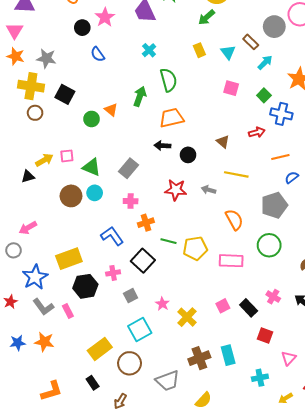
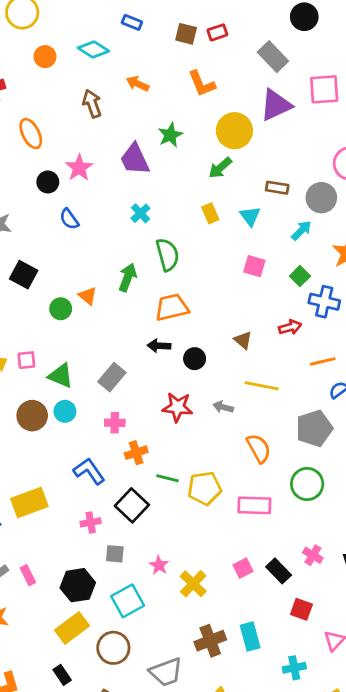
gray circle: (274, 27) -> (321, 198), moved
brown rectangle: (251, 42) -> (277, 188), moved, turned -35
black hexagon: (85, 286) -> (78, 585), moved
gray square: (131, 296) -> (115, 554), turned 32

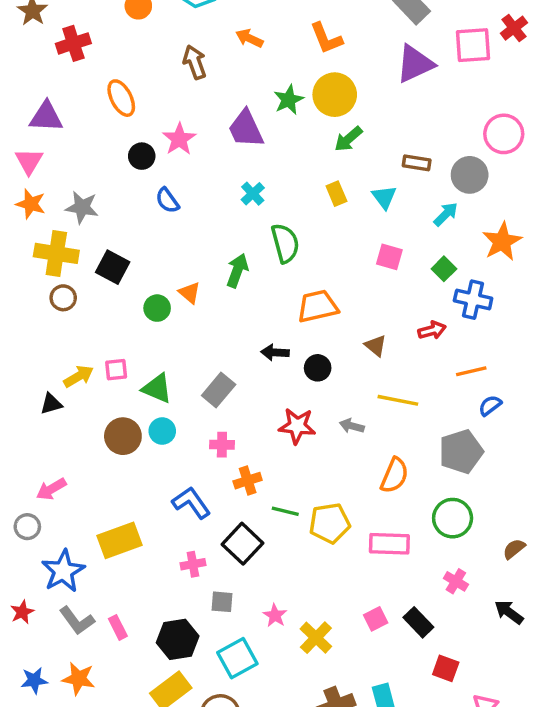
yellow circle: (234, 131) -> (335, 95), moved
orange trapezoid: (172, 307) -> (318, 306), moved
orange semicircle: (259, 448) -> (394, 475), turned 52
pink cross: (313, 555) -> (456, 581), moved

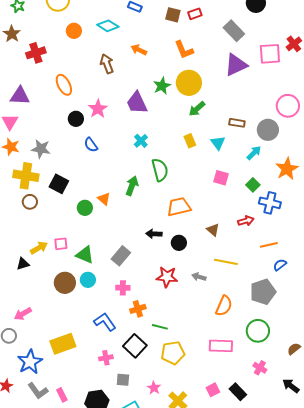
yellow pentagon: (330, 523) -> (173, 353), moved

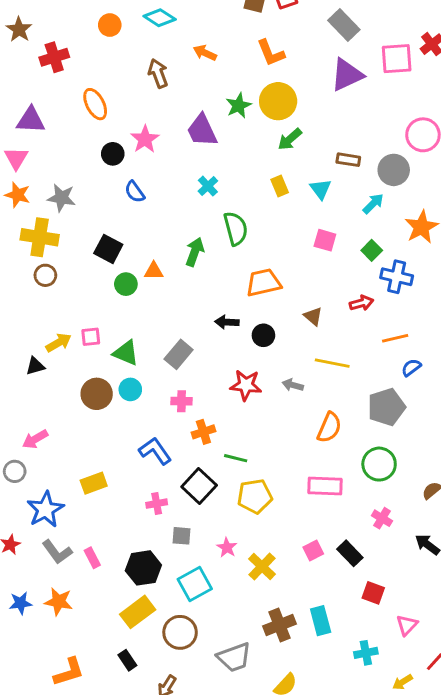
black square: (59, 184) -> (108, 249), moved
orange triangle: (104, 199) -> (154, 271), turned -40
yellow rectangle: (63, 344) -> (94, 483), size x0.7

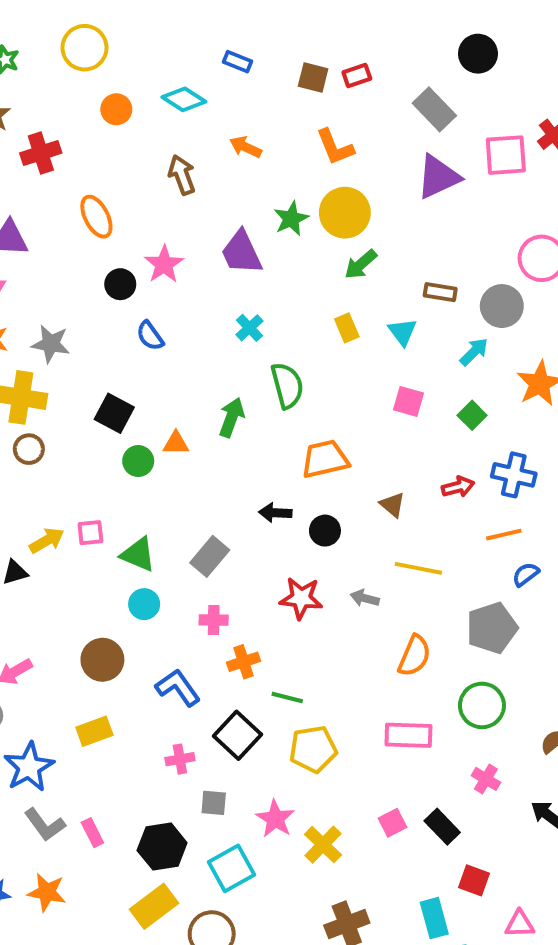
blue cross: (397, 277) -> (514, 475), moved
brown circle: (97, 394) -> (102, 660), moved
pink star: (227, 547) -> (275, 819), size x1.4
cyan rectangle: (321, 621) -> (434, 918), moved
pink triangle: (407, 625) -> (520, 924), turned 45

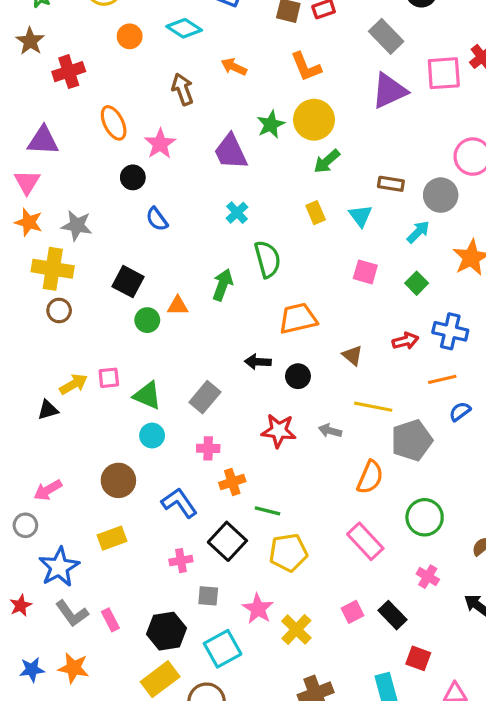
pink star: (164, 264) -> (160, 144), moved
gray pentagon: (492, 628) -> (412, 440), moved
pink rectangle: (408, 735) -> (365, 541), turned 45

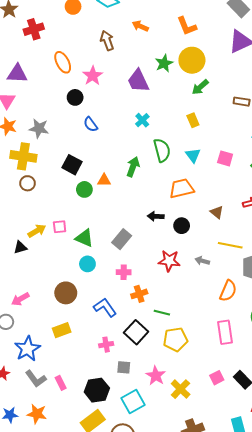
cyan triangle: (360, 216) -> (193, 155), moved
pink rectangle: (365, 541) -> (225, 332), turned 35

